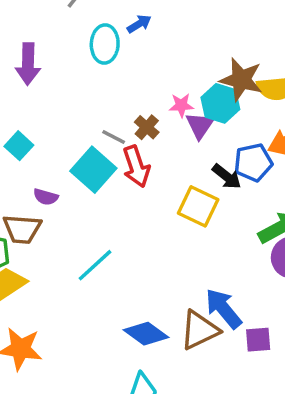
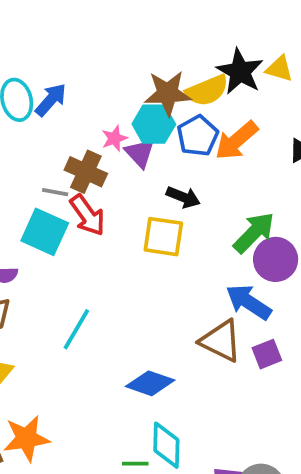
blue arrow: (139, 24) -> (51, 100), moved, size x1.4
brown cross: (147, 127) -> (86, 172), size x1.5
blue pentagon: (253, 162) -> (198, 136), moved
blue arrow: (223, 309) -> (249, 302), moved
brown triangle: (199, 330) -> (221, 341), moved, turned -51

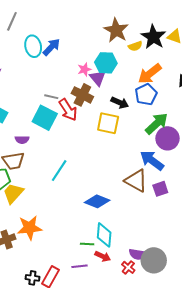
yellow semicircle: (207, 90) -> (135, 46), size x0.6
brown star: (168, 93) -> (116, 30), moved, turned 30
blue pentagon: (198, 136) -> (146, 94), moved
brown cross: (86, 172) -> (82, 95), moved

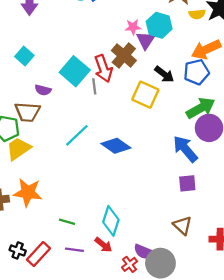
gray line: (51, 97) -> (94, 86), moved, turned 56
brown triangle: (136, 181) -> (183, 225), moved, size x0.7
blue diamond: (97, 201) -> (116, 146), moved
green line: (87, 244) -> (67, 222), moved

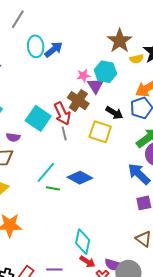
gray line: (94, 86) -> (64, 134), moved
green line: (67, 222) -> (53, 188), moved
red arrow: (103, 245) -> (87, 262), moved

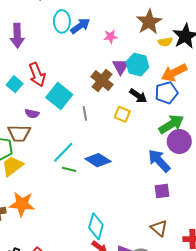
cyan hexagon: (105, 72) -> (137, 65), moved
pink star: (83, 76) -> (111, 37), moved
red arrow: (62, 114) -> (37, 75), moved
yellow square: (100, 132) -> (122, 114), size x0.7

